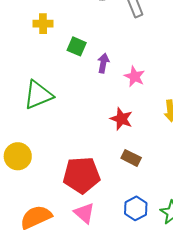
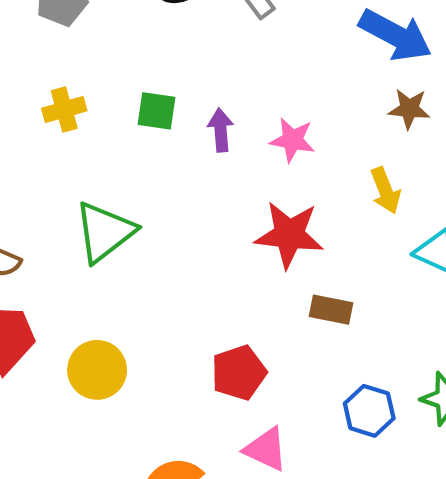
yellow cross: (43, 24) -> (64, 110), moved
red star: (121, 119) -> (289, 235), size x1.4
red pentagon: (82, 175) -> (239, 373), size x0.7

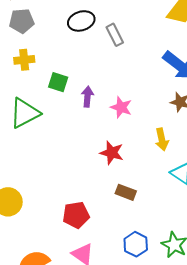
yellow cross: (64, 110) -> (24, 60), moved
green triangle: (104, 232) -> (25, 113), moved
red star: (289, 235) -> (112, 153), size x0.7

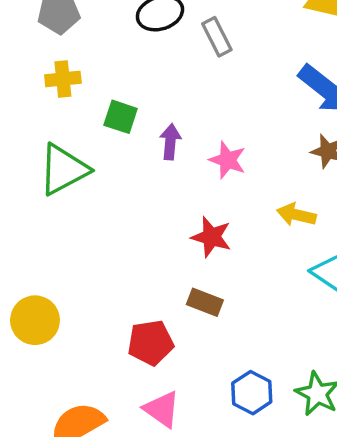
yellow arrow: (162, 139) -> (296, 215), turned 115
brown rectangle: (126, 192) -> (205, 302), moved

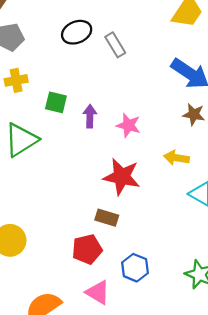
red star: (211, 237) -> (122, 177), size x1.4
brown rectangle: (205, 302) -> (107, 218), moved
blue hexagon: (252, 393) -> (135, 268), moved

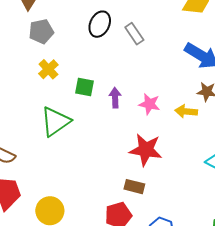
black ellipse: (77, 32) -> (100, 24), turned -40
yellow cross: (16, 80) -> (48, 69), turned -30
yellow arrow: (176, 158) -> (186, 111), moved

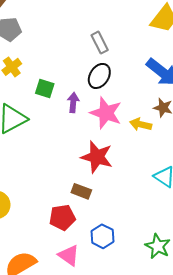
black ellipse: (100, 24) -> (99, 76), moved
pink star: (150, 104) -> (106, 113), size x1.5

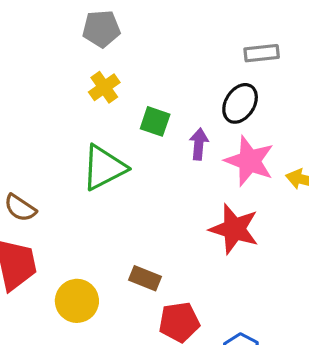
gray rectangle: (100, 43) -> (262, 53), moved, turned -70
brown rectangle: (81, 191) -> (145, 278), moved

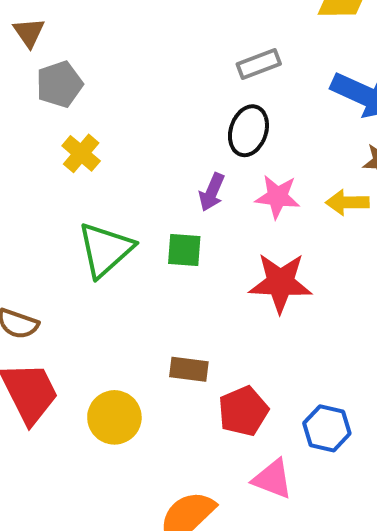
green square: (155, 121) -> (184, 250), moved
purple arrow: (199, 144) -> (212, 192), turned -148
pink star: (249, 161) -> (277, 197), size x0.7

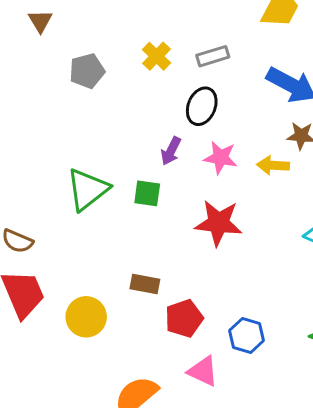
gray pentagon: (59, 84) -> (87, 71), moved
yellow cross: (81, 153) -> (156, 56), moved

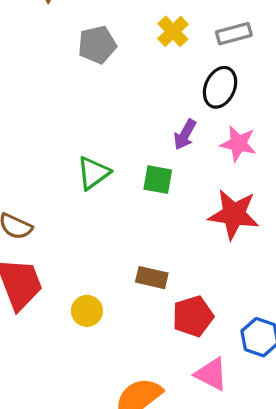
green triangle: (88, 189) -> (93, 173), size x0.7
yellow circle: (86, 317) -> (87, 311), size x0.7

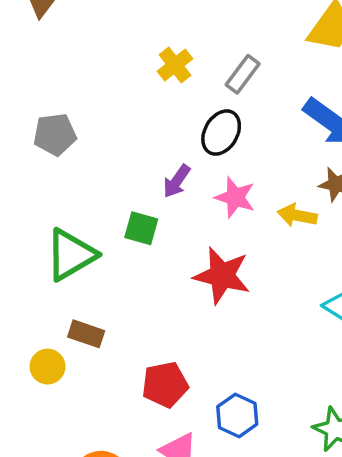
gray rectangle: (234, 34) -> (243, 74), turned -44
gray pentagon: (97, 45) -> (55, 134), moved
green triangle: (93, 173) -> (71, 255), moved, size x1.4
brown rectangle: (152, 278) -> (86, 334), moved

